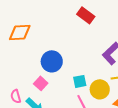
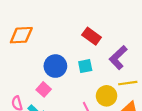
red rectangle: (86, 15) -> (92, 36), moved
cyan square: (80, 81) -> (85, 66), moved

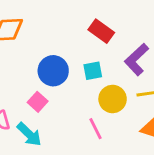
yellow circle: (107, 96) -> (113, 99), moved

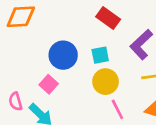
yellow circle: (113, 99) -> (106, 82), moved
pink line: (96, 129) -> (117, 109), moved

